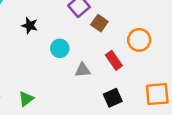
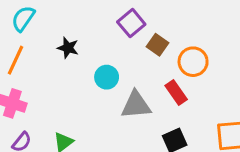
orange circle: (139, 40) -> (193, 62), moved
gray triangle: (83, 70) -> (136, 105), size x1.5

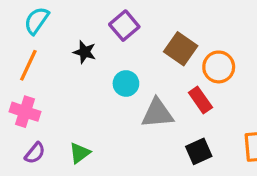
purple square: (131, 23) -> (124, 26), moved
brown square: (158, 45) -> (181, 49), size x1.4

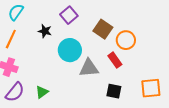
cyan circle: (126, 83) -> (70, 50), size x1.5
black square: (199, 151) -> (114, 91), turned 35
purple semicircle: (35, 153) -> (15, 92), size x1.5

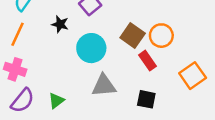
brown square: (103, 29) -> (133, 36), moved
gray triangle: (89, 68) -> (104, 86), moved
orange square: (151, 88) -> (193, 76), moved, turned -30

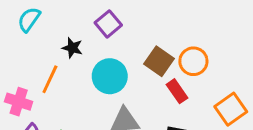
orange line: (18, 34) -> (50, 79), moved

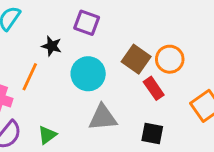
purple square: (108, 24) -> (87, 23), turned -30

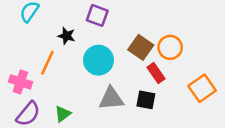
black square: (152, 134) -> (146, 100), moved

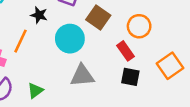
brown square: (141, 47) -> (98, 18), moved
black square: (146, 100) -> (130, 77), moved

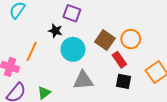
black star: (39, 15) -> (55, 31), moved
brown square: (98, 18) -> (105, 40), moved

